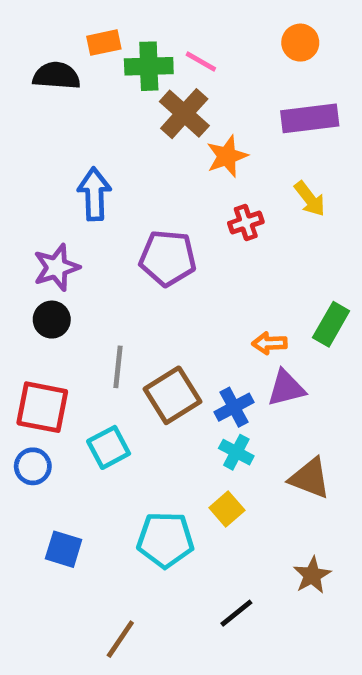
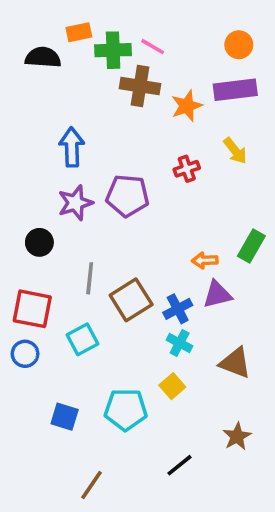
orange circle: (300, 43) -> (239, 45), moved
brown cross: (184, 114) -> (140, 86), turned -33
orange star: (227, 156) -> (187, 106), moved
purple star: (56, 267) -> (75, 203), moved
blue square: (64, 549) -> (65, 417), moved

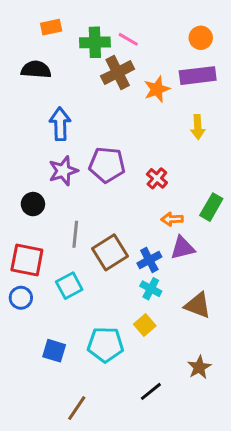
orange rectangle: (79, 32) -> (51, 27), moved
black semicircle: (43, 57) -> (36, 70), moved
brown cross: (140, 86) -> (118, 73), turned -36
yellow arrow: (235, 151) -> (198, 127), turned 35
red cross: (187, 169) -> (157, 178), moved, turned -30

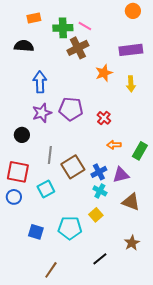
orange circle: (201, 38) -> (133, 11), moved
orange star: (157, 89) -> (104, 73), moved
green rectangle: (211, 207) -> (140, 151), moved
purple triangle: (183, 248) -> (121, 175), moved

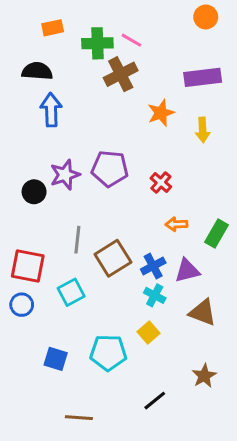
blue arrow: (40, 82) -> (51, 110), moved
black circle: (22, 135) -> (34, 192), moved
brown line: (51, 270) -> (79, 418), turned 60

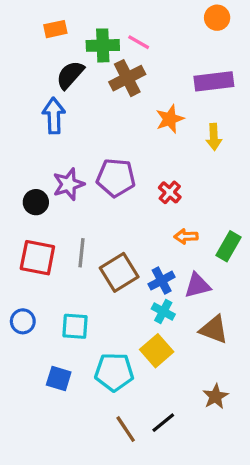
black semicircle: (37, 71) -> (70, 75), moved, turned -52
red square: (28, 266) -> (37, 258), moved
cyan square: (71, 292) -> (75, 326), moved, turned 32
yellow square: (148, 333) -> (157, 351), size x1.4
brown line: (79, 418) -> (126, 429), moved, turned 52

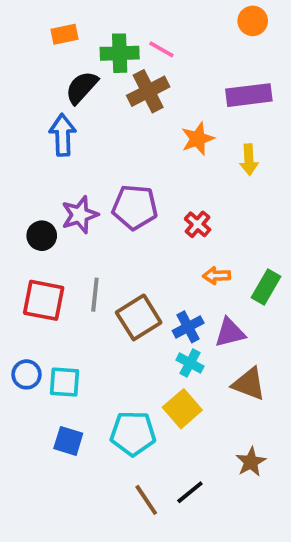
cyan square: (75, 326) -> (65, 382), moved

